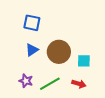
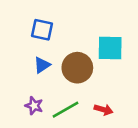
cyan square: (84, 61) -> (110, 48), moved, size x1.5

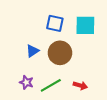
blue square: (42, 30) -> (55, 23), moved
cyan square: (110, 48) -> (85, 25), moved

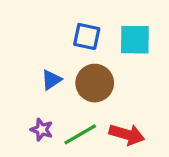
red arrow: (80, 85) -> (127, 134), size x1.5

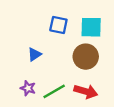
brown circle: (95, 83) -> (86, 57), moved

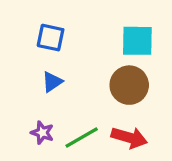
blue square: (58, 25) -> (51, 38), moved

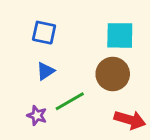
green line: (82, 138) -> (70, 101), moved
red arrow: (129, 138) -> (130, 120), moved

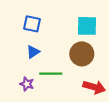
green line: (70, 101) -> (51, 74), turned 30

